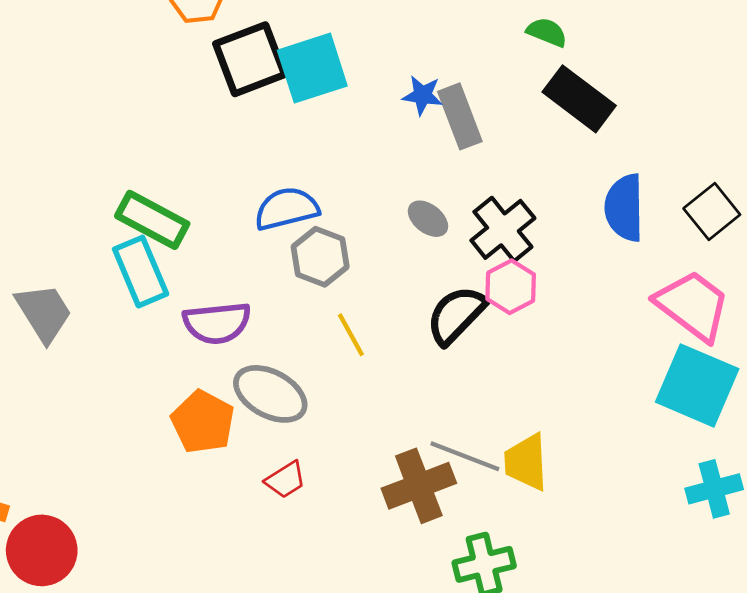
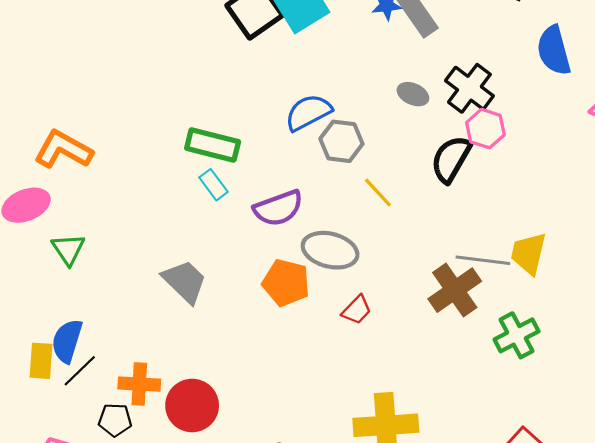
cyan rectangle: (141, 272) -> (213, 185), size x0.6
gray trapezoid: (44, 313) -> (185, 281), moved
yellow trapezoid: (526, 462) -> (528, 253), turned 30

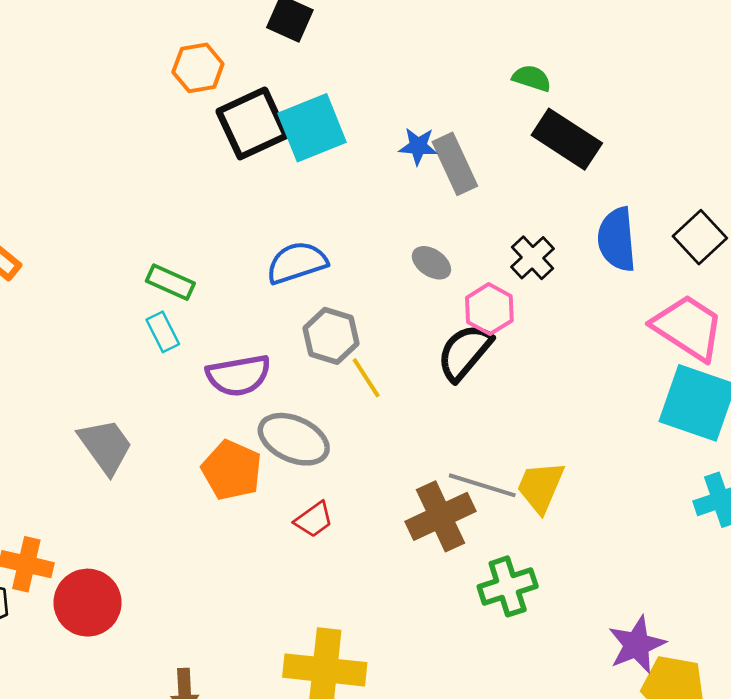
black cross: (469, 88) -> (532, 258), moved, size x0.7
pink hexagon: (485, 129) -> (489, 309), moved
gray hexagon: (341, 141) -> (331, 336), moved
green rectangle: (213, 145) -> (170, 282), size x0.7

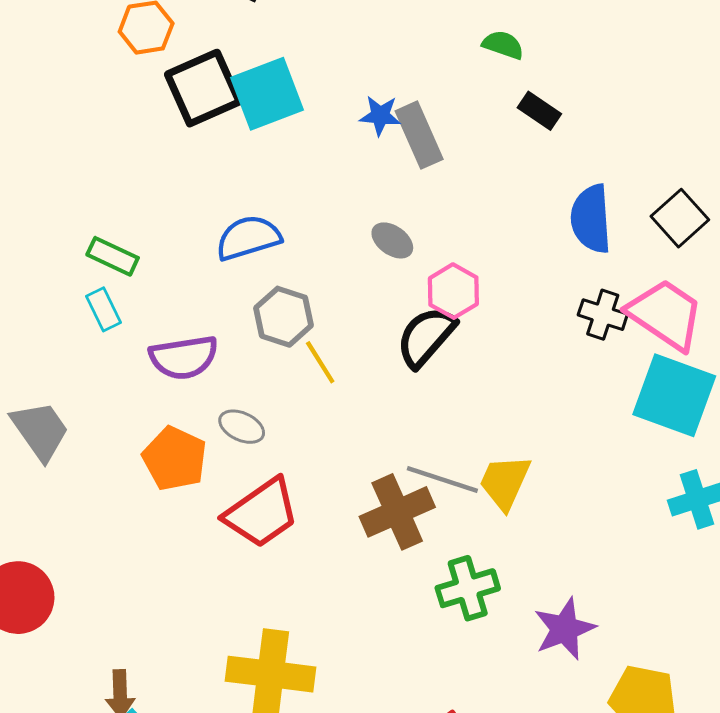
black rectangle: (567, 139) -> (539, 111), size x0.6
black cross: (532, 258) -> (603, 315), moved, turned -30
gray ellipse: (294, 439) -> (242, 427), size x0.6
red trapezoid: (314, 520) -> (262, 513), size x1.8
purple star: (637, 645) -> (565, 629), moved

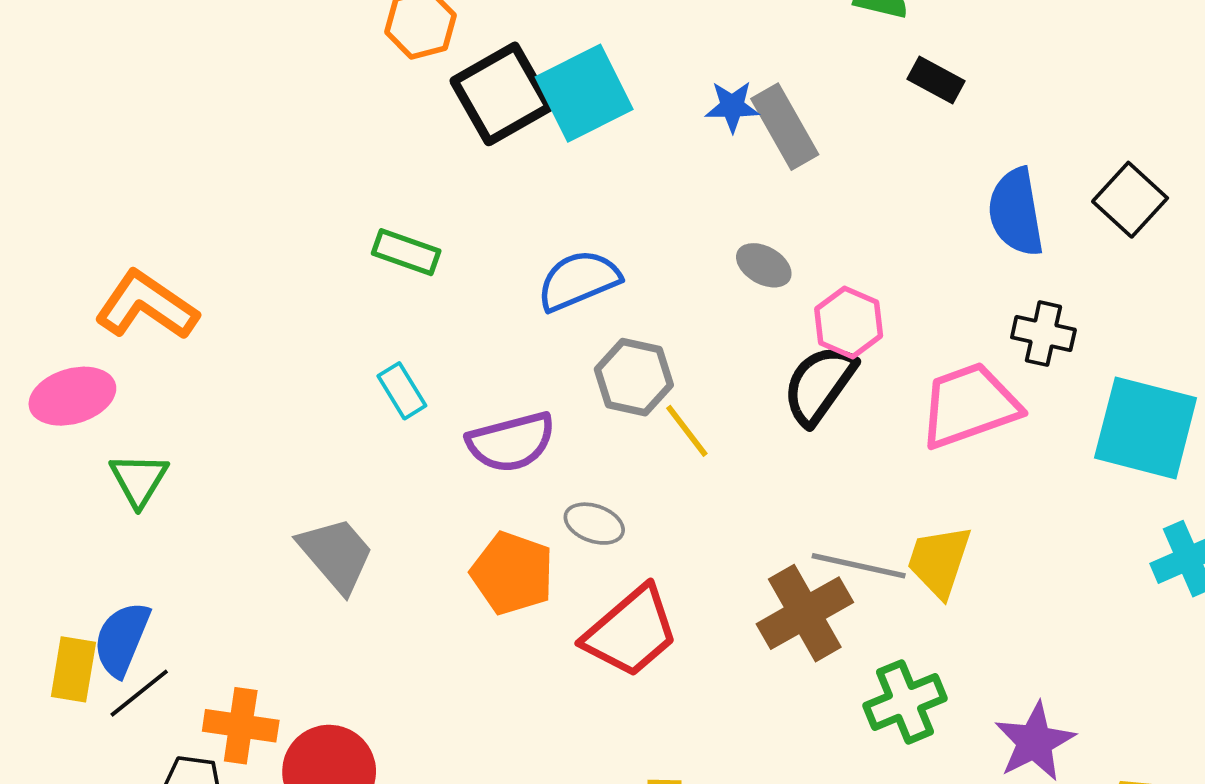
green rectangle: (113, 256) -> (406, 252), moved
pink trapezoid: (665, 314) -> (969, 405), moved, turned -48

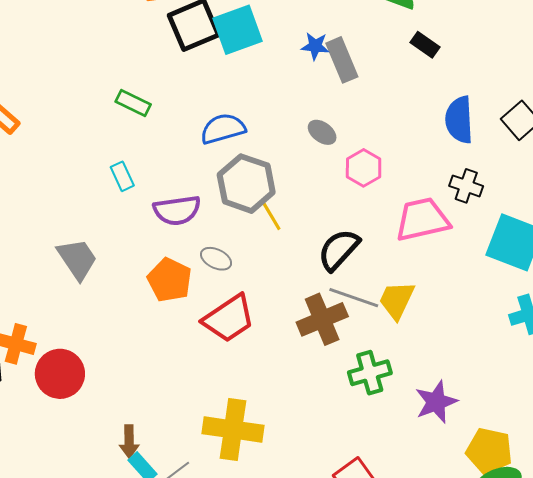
gray hexagon: (634, 377) -> (246, 184), size x1.4
black semicircle: (819, 385) -> (339, 250), moved

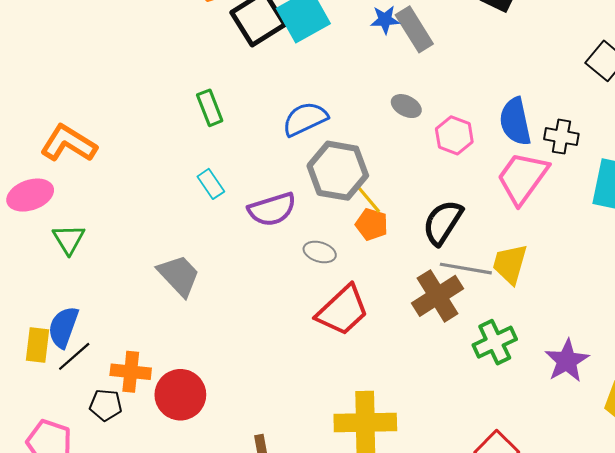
green rectangle: (133, 103) -> (210, 108), turned 52
blue semicircle: (459, 120) -> (515, 122), moved
pink trapezoid: (422, 219) -> (523, 178), turned -32
orange pentagon: (170, 280) -> (372, 224), moved, size x0.7

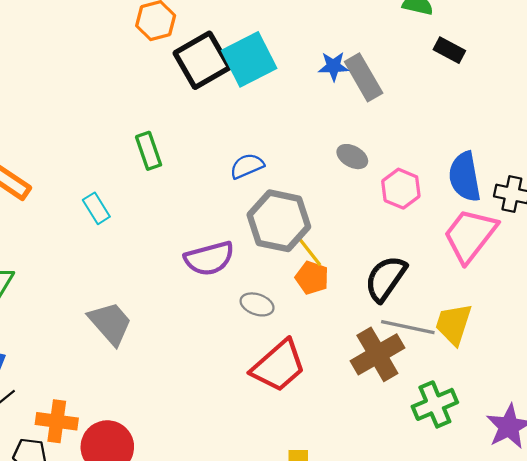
blue semicircle: (305, 119) -> (247, 166), size x0.7
cyan rectangle: (211, 184) -> (96, 208), moved

